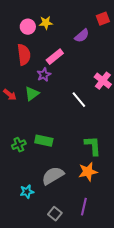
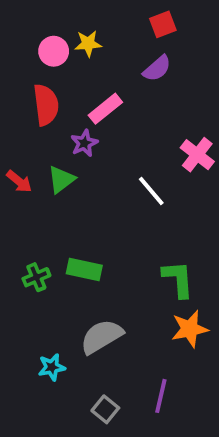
red square: (103, 19) -> (163, 24), moved
orange star: (88, 172) -> (190, 329), moved

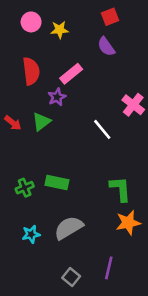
pink circle: (54, 51) -> (31, 22), moved
purple semicircle: (157, 68) -> (106, 47), turned 96
cyan star: (52, 367) -> (31, 234), moved

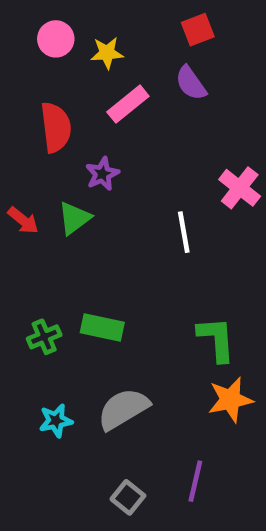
pink rectangle: (71, 74) -> (128, 104), moved
white line: (102, 129) -> (184, 232), turned 30

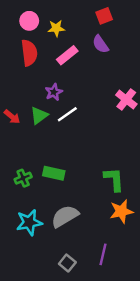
red semicircle: (56, 127) -> (29, 53), moved
white line: (184, 232) -> (67, 114), moved, turned 65
cyan star: (56, 421) -> (29, 222), size x1.5

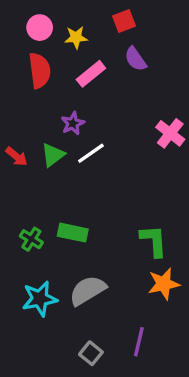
red square: (104, 16) -> (124, 21), moved
green cross: (23, 178) -> (31, 239), turned -35

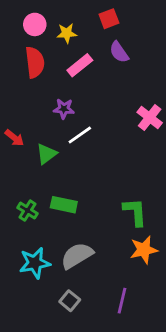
purple star: (73, 123) -> (64, 109), turned 30
green triangle: (53, 155) -> (46, 154), moved
gray square: (91, 353) -> (70, 301), moved

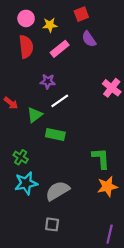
green rectangle: (64, 205) -> (55, 134), moved
cyan star: (35, 263) -> (26, 183), moved
gray square: (70, 301) -> (52, 224), turned -32
purple line: (122, 301) -> (110, 234), moved

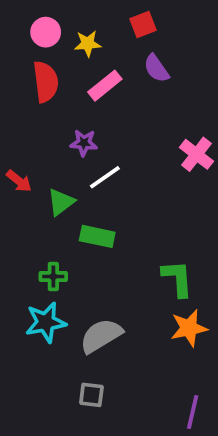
green cross: (21, 157) -> (53, 277), moved, turned -32

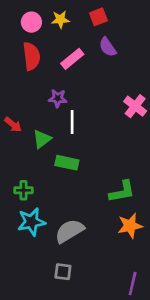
yellow star: (88, 44) -> (60, 19), moved
white line: (105, 177) -> (72, 122), turned -55
green cross: (53, 277) -> (24, 190), moved
green L-shape: (177, 278) -> (122, 192), turned 84

